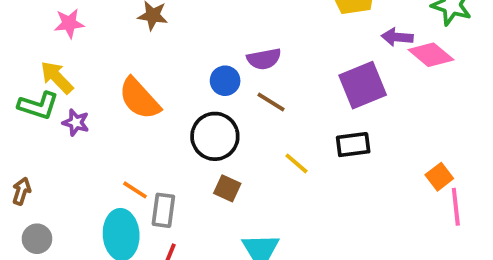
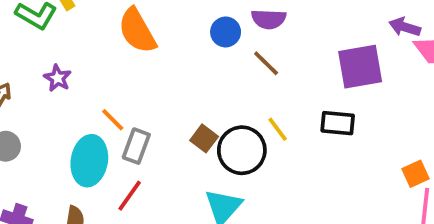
purple star: (76, 123) -> (58, 78), moved
black circle: (215, 136) -> (242, 150), moved

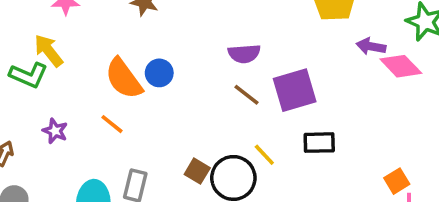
blue circle: (226, 32) -> (159, 73), moved
purple square: (360, 67) -> (295, 90), moved
orange line: (113, 120) -> (112, 124), moved

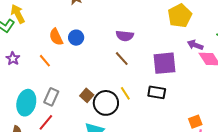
orange semicircle: (124, 79) -> (56, 37), size x0.7
purple square: (295, 90) -> (165, 63), moved

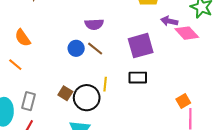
blue circle: (76, 38) -> (76, 48), moved
yellow line: (125, 93) -> (105, 84), turned 48

